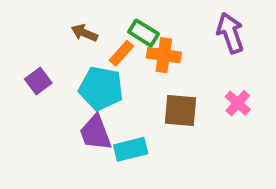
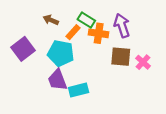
purple arrow: (230, 33) -> (122, 26), moved
purple square: (38, 81) -> (23, 49), size x1.5
brown square: (180, 111) -> (121, 57), moved

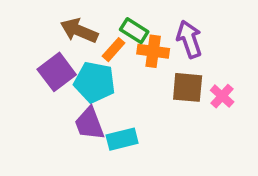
brown arrow: (51, 20) -> (79, 31), size x1.5
purple square: (23, 49) -> (57, 72), moved

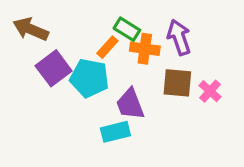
brown arrow: (79, 31) -> (31, 29), moved
purple trapezoid: (89, 124) -> (130, 104), moved

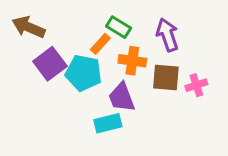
orange cross: (145, 49) -> (132, 61), moved
pink cross: (210, 91) -> (196, 85), turned 30

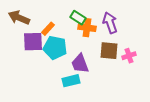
orange rectangle: (100, 44) -> (48, 29), moved
orange cross: (132, 61) -> (87, 28), moved
purple square: (50, 64) -> (33, 42), turned 35

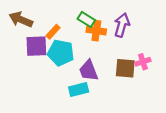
purple arrow: (110, 23) -> (122, 25), turned 35
brown square: (109, 51) -> (125, 68), moved

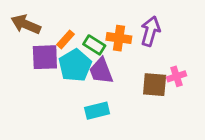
green rectangle: (86, 20) -> (94, 45), moved
cyan pentagon: (61, 53) -> (75, 65), turned 30
purple trapezoid: (89, 71) -> (101, 71), moved

